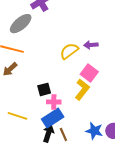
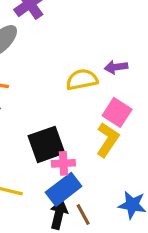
yellow semicircle: (69, 51) -> (82, 80), turned 30
black square: (44, 89) -> (46, 144), size x1.6

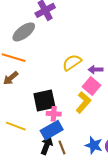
purple arrow: (116, 67) -> (96, 70), moved
yellow semicircle: (82, 80) -> (72, 62), turned -30

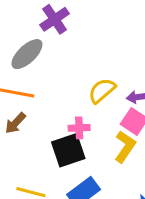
pink cross: (54, 114) -> (79, 128), moved

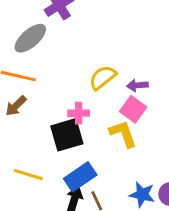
yellow L-shape: (125, 147) -> (123, 134), turned -56

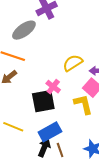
pink cross: (79, 113) -> (53, 87), turned 32

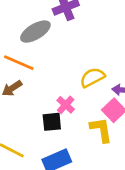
black square: (43, 101) -> (52, 122), size x0.7

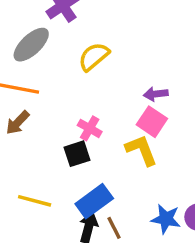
yellow semicircle: (92, 77) -> (94, 57), moved

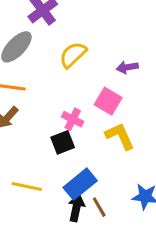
purple arrow: (156, 94) -> (127, 67), moved
pink square: (152, 122) -> (108, 101), moved

